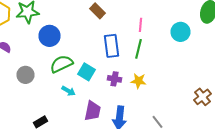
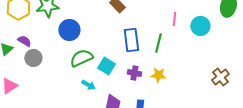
pink line: (140, 25) -> (174, 19), moved
gray circle: (26, 75) -> (33, 58), moved
brown cross: (202, 97) -> (220, 77), moved

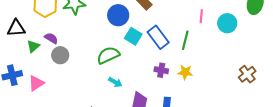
blue circle: (69, 30) -> (118, 15), moved
blue rectangle: (131, 40) -> (158, 37), turned -30
cyan square: (106, 66) -> (133, 36), moved

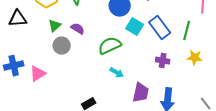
purple semicircle: (51, 38) -> (78, 29), moved
green triangle: (33, 46) -> (55, 26), moved
yellow star: (185, 72) -> (195, 58), moved

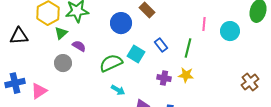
green triangle: (55, 26) -> (61, 33), moved
cyan square: (135, 27) -> (136, 54), moved
blue rectangle: (160, 28) -> (161, 45), size x0.6
yellow star: (195, 58) -> (186, 75), moved

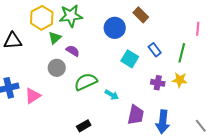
green semicircle: (111, 63) -> (86, 82), moved

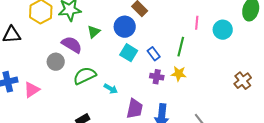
blue circle: (115, 28) -> (125, 27), moved
green triangle: (55, 38) -> (94, 32), moved
blue rectangle: (155, 50) -> (154, 54), moved
purple semicircle: (73, 51) -> (72, 45), size x1.5

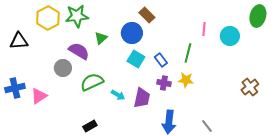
purple trapezoid: (135, 109) -> (142, 98), moved

